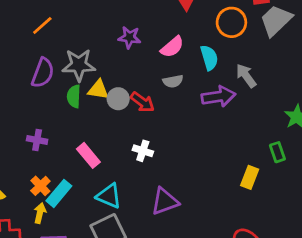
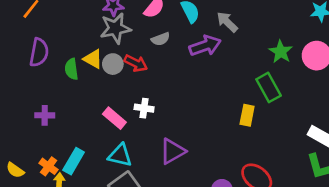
gray star: (79, 65) -> (115, 28), moved
yellow triangle: (98, 90) -> (93, 59), turned 30
green rectangle: (277, 152) -> (269, 87), size x1.5
pink rectangle: (88, 155) -> (114, 118), moved
orange cross: (40, 186) -> (49, 166), moved

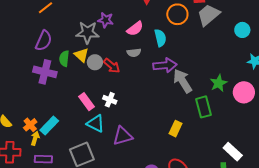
gray arrow: (227, 22) -> (183, 81), moved, size x1.4
gray star: (115, 28) -> (87, 32), moved
purple cross: (45, 115) -> (45, 72), moved, size x1.6
yellow rectangle: (247, 115) -> (175, 129), moved
cyan triangle: (120, 155) -> (96, 124), moved

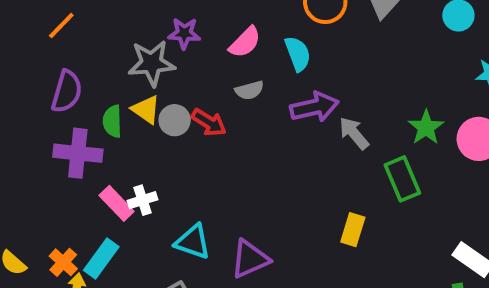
gray arrow: (183, 81) -> (354, 133), size x0.7
white cross: (110, 100) -> (142, 200), moved, turned -32
pink rectangle: (86, 102) -> (117, 203), moved

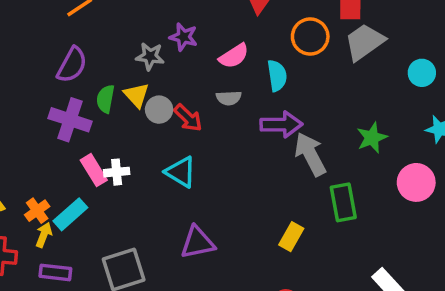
gray star: (152, 63) -> (150, 56), size x0.7
green star: (426, 128) -> (372, 138), moved
gray arrow: (354, 133) -> (310, 154), size x1.4
cyan triangle: (193, 242) -> (181, 172), moved

